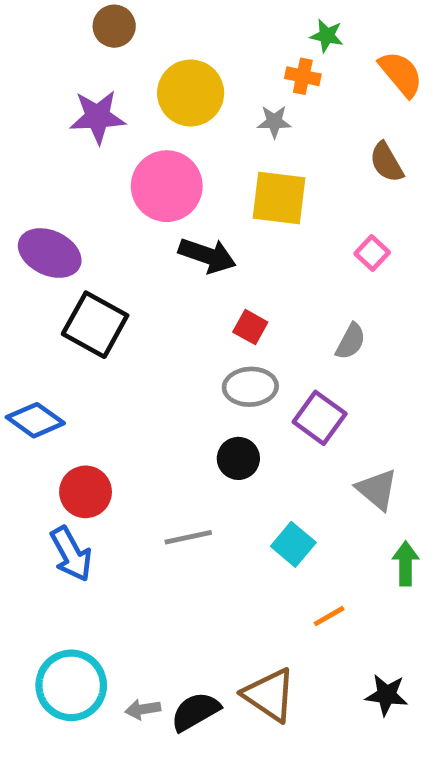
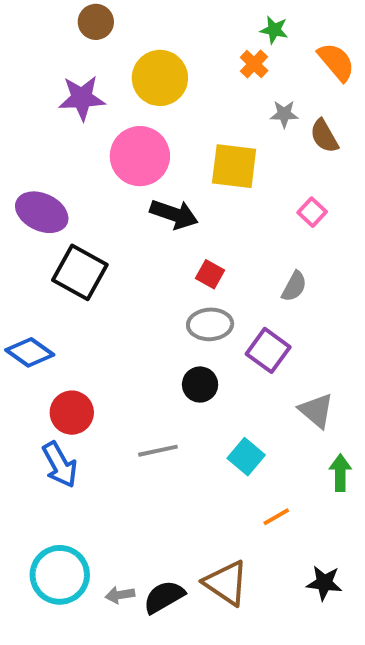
orange cross: (303, 76) -> (254, 64), turned 32
gray star: (274, 122) -> (284, 114), moved

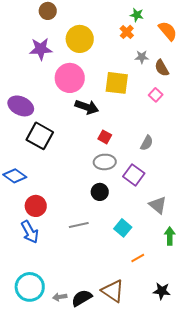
pink square: (312, 212) -> (156, 95), moved

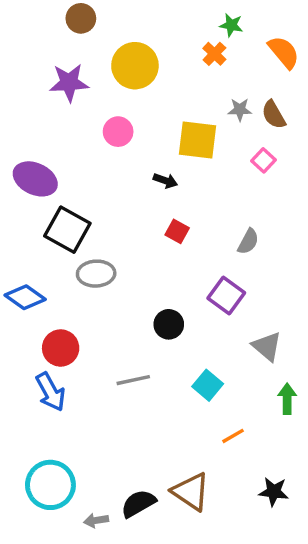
gray star: (142, 57) -> (240, 110), moved
pink circle: (70, 78) -> (118, 132), size x0.6
black arrow: (87, 107) -> (165, 181), moved, size x0.6
gray ellipse: (105, 162) -> (96, 274), moved
gray arrow: (60, 297) -> (96, 520), moved

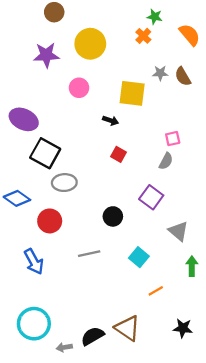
pink square: (263, 160) -> (173, 139), moved, turned 35
red circle: (61, 348) -> (50, 221), moved

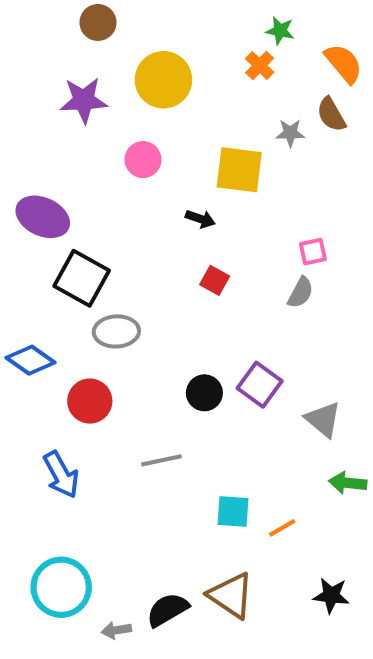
brown semicircle: (183, 76) -> (331, 115), moved
purple square: (151, 197) -> (260, 385), moved
cyan square: (139, 257) -> (233, 512), moved, turned -36
green arrow: (192, 266) -> (348, 483), turned -84

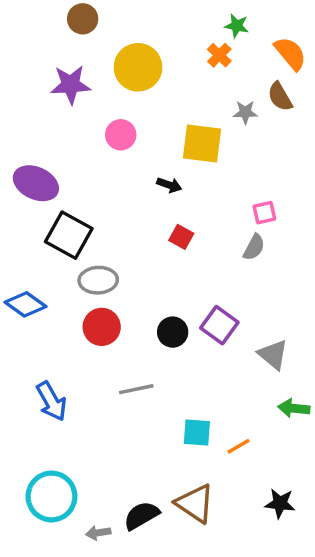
red circle: (90, 401) -> (102, 327), moved

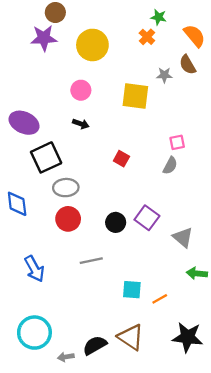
purple star: (71, 85) -> (44, 38), moved
black arrow: (169, 185) -> (81, 124), moved
black square: (69, 235) -> (46, 157), turned 36
blue diamond: (26, 304) -> (17, 204), turned 48
black star: (280, 503) -> (188, 337), size x1.5

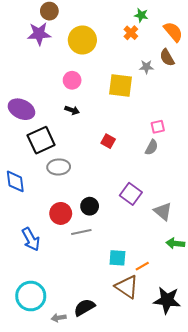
red circle: (68, 219) -> (61, 213), moved
black circle: (116, 222) -> (90, 206), moved
brown triangle: (131, 337) -> (127, 287), moved

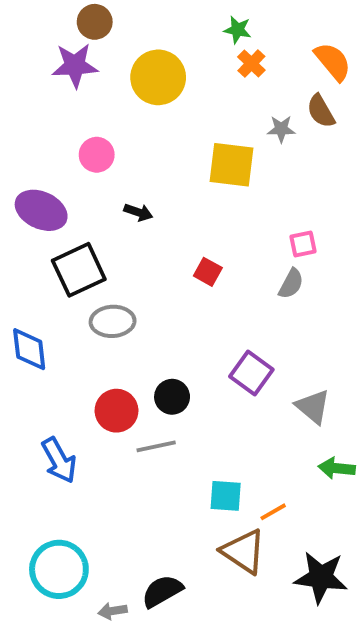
green star: (141, 15) -> (238, 30), moved
pink circle: (72, 80) -> (97, 155), moved

